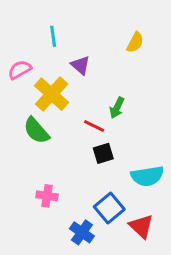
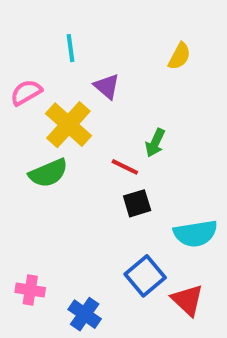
green semicircle: (36, 131) -> (48, 173), turned -72
pink cross: (47, 196) -> (30, 290), moved
blue cross: (82, 232) -> (85, 314), moved

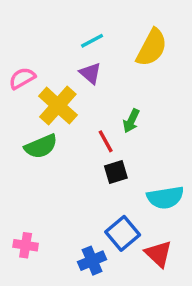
cyan line: (71, 48) -> (92, 41), moved, turned 70
yellow semicircle: (179, 56) -> (152, 48), size x1.6
red line: (125, 167) -> (106, 141), turned 35
blue cross: (85, 314) -> (92, 261), moved, turned 32

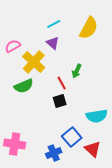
black square: (116, 172) -> (60, 101), moved
pink cross: (26, 245) -> (15, 144), size x1.5

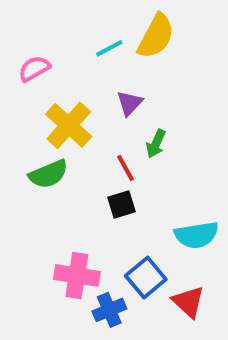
yellow semicircle: (89, 28) -> (156, 36), moved
purple triangle: (53, 43) -> (130, 103), moved, turned 32
pink semicircle: (13, 46) -> (34, 69), moved
pink cross: (15, 144) -> (77, 275), moved

